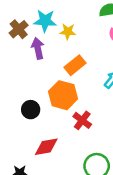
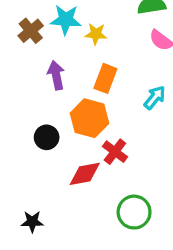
purple arrow: (38, 48) -> (56, 75), moved
orange rectangle: (75, 65) -> (105, 78), turned -30
red diamond: (46, 147) -> (85, 174), moved

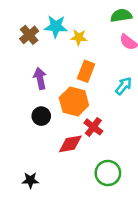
purple arrow: (56, 75) -> (40, 79), moved

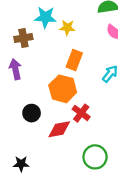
brown cross: (29, 35) -> (23, 38), moved, turned 30
purple arrow: (40, 79) -> (15, 69), moved
black circle: (41, 116) -> (32, 113), moved

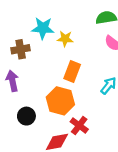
black circle: (32, 113) -> (26, 116), moved

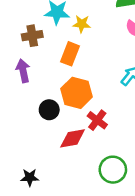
orange rectangle: (72, 72) -> (70, 54), moved
black circle: (26, 116) -> (49, 110), moved

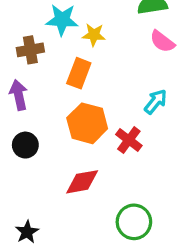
black circle: (49, 110) -> (25, 145), moved
red cross: (97, 120) -> (129, 140), moved
black star: (30, 177) -> (27, 232), turned -30

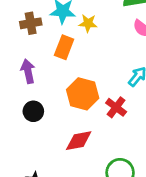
brown cross: (30, 50) -> (31, 23), moved
orange rectangle: (79, 73) -> (64, 47), moved

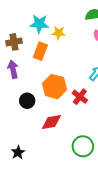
brown cross: (31, 23) -> (14, 42), moved
black circle: (33, 111) -> (27, 101), moved

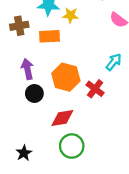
orange rectangle: (40, 51) -> (50, 36), turned 66
purple arrow: (13, 69) -> (27, 69), moved
green circle: (83, 146) -> (72, 146), moved

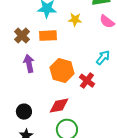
yellow star: (71, 15) -> (75, 20), moved
brown cross: (19, 26) -> (22, 36), moved, turned -35
black circle: (34, 93) -> (24, 112), moved

